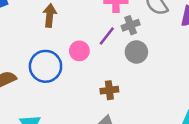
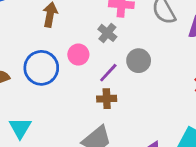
gray cross: (131, 25) -> (107, 33), moved, turned -36
purple line: (107, 36) -> (108, 73), moved

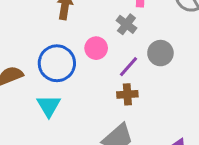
cyan triangle: (20, 128) -> (49, 106), moved

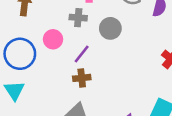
gray cross: (126, 24) -> (78, 18), turned -30
gray circle: (160, 53) -> (110, 28), moved

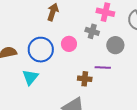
purple line: (82, 54) -> (103, 67), moved, turned 42

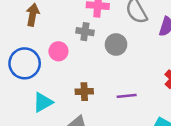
purple line: (103, 67) -> (127, 96), moved
cyan triangle: (30, 77) -> (43, 102), moved, turned 30

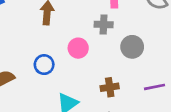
gray circle: (116, 44) -> (132, 47), moved
blue circle: (25, 63) -> (44, 65), size x0.6

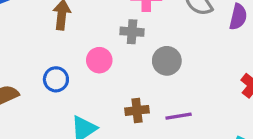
purple line: (155, 87) -> (179, 116), moved

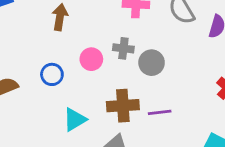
gray cross: (132, 32) -> (123, 48), moved
brown cross: (137, 110) -> (123, 106), size x1.5

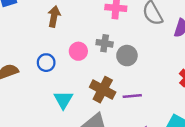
brown cross: (123, 106) -> (103, 90), turned 30
cyan triangle: (75, 120) -> (63, 100), turned -30

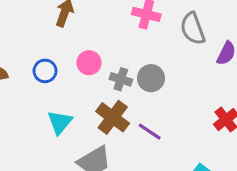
gray cross: (105, 43) -> (121, 79), moved
purple line: (132, 96) -> (150, 132), turned 30

